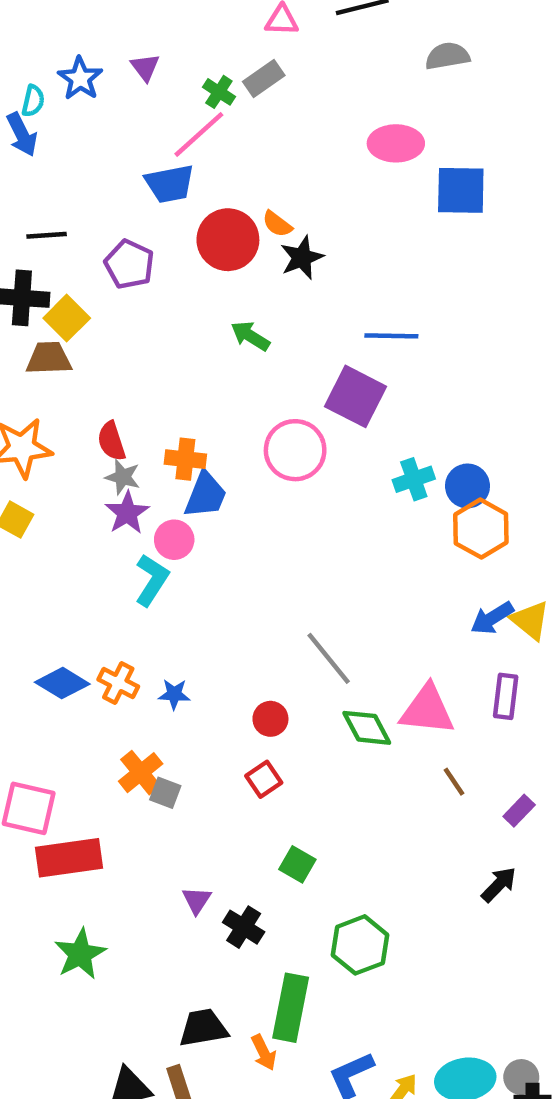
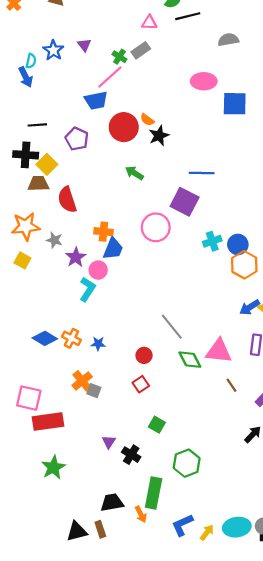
red semicircle: (111, 441) -> (67, 200), moved, size x1.4
gray star: (123, 477) -> (54, 240), moved

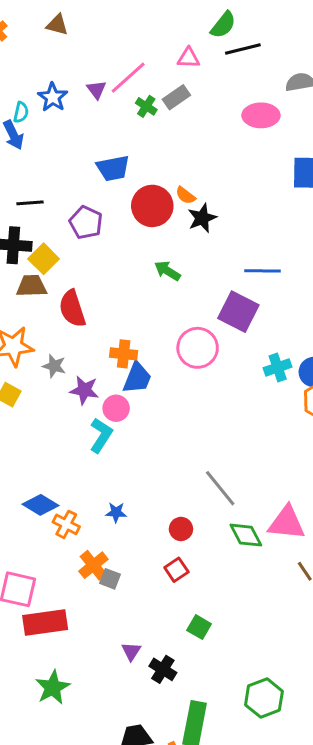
pink line: (110, 77) -> (128, 78), moved
pink ellipse: (204, 81) -> (261, 115), moved
purple star: (76, 257) -> (84, 390), turned -30
orange cross: (71, 338) -> (66, 524), moved
green hexagon: (187, 463) -> (264, 698), moved

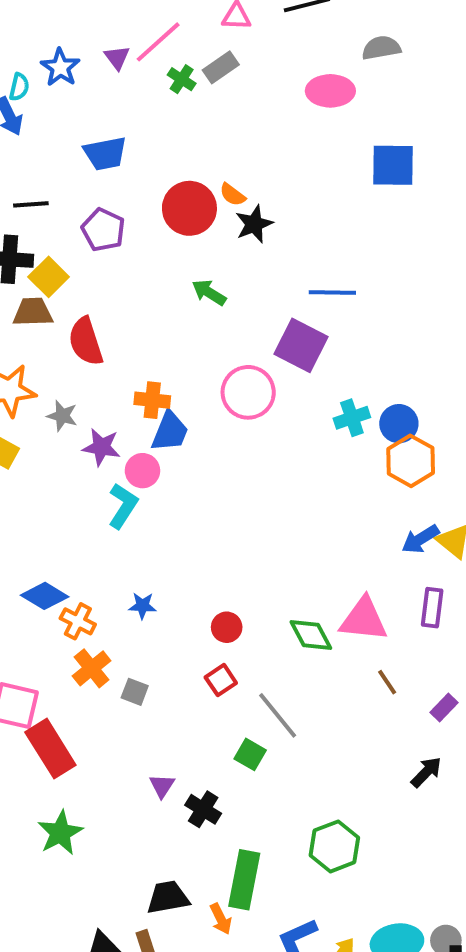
blue trapezoid: (113, 168) -> (105, 154), moved
gray line: (220, 488) -> (278, 715), moved
orange cross: (93, 565) -> (92, 668), moved
red rectangle: (45, 623) -> (50, 749), turned 66

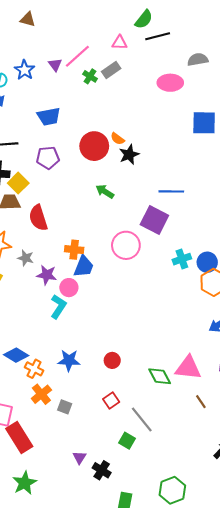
purple pentagon: (103, 230) -> (48, 158), turned -30
blue star: (142, 606) -> (69, 360), size x1.5
red circle: (227, 627) -> (112, 360), moved

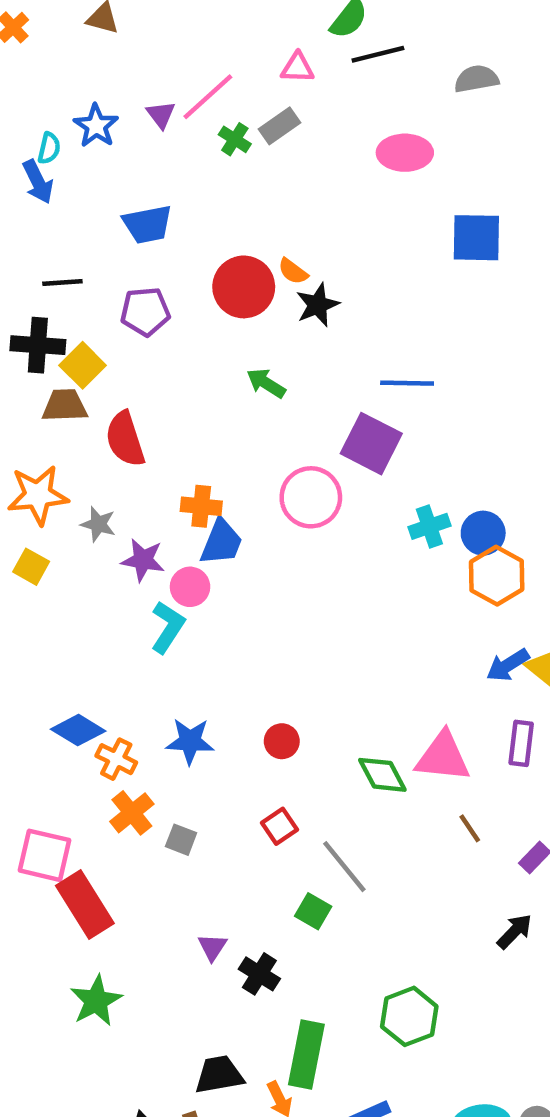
gray semicircle: (198, 59) -> (476, 79), moved

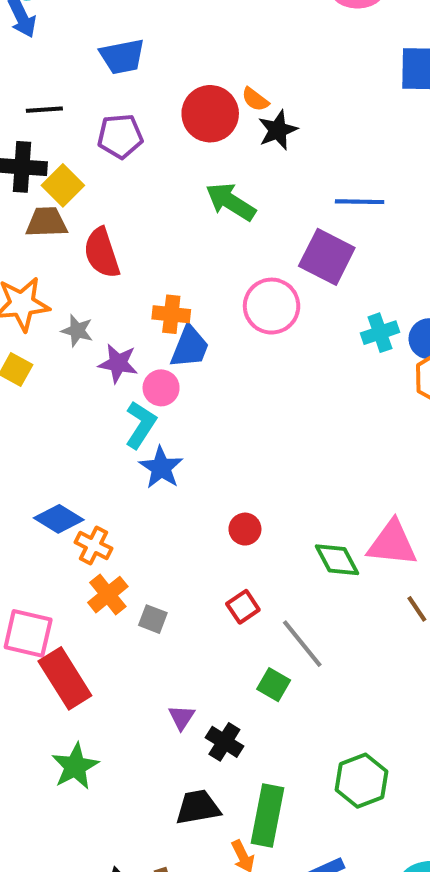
green arrow: (266, 383) -> (231, 202), size x1.4
blue star: (190, 741) -> (161, 468), moved, turned 30
black trapezoid: (219, 1075) -> (198, 807), moved

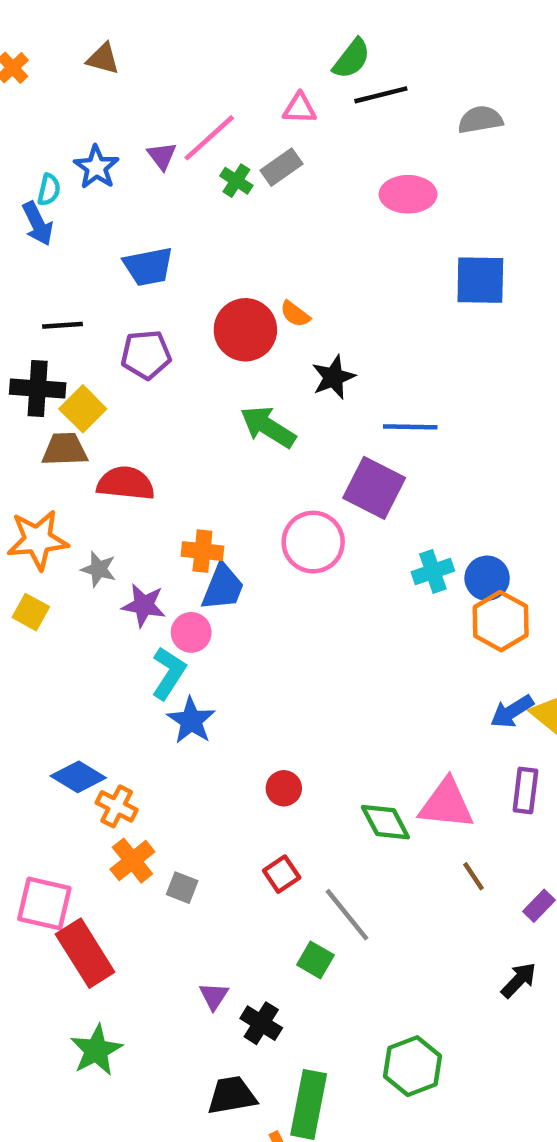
black star: (278, 130) -> (333, 377), moved
red semicircle: (102, 253) -> (126, 483), turned 114

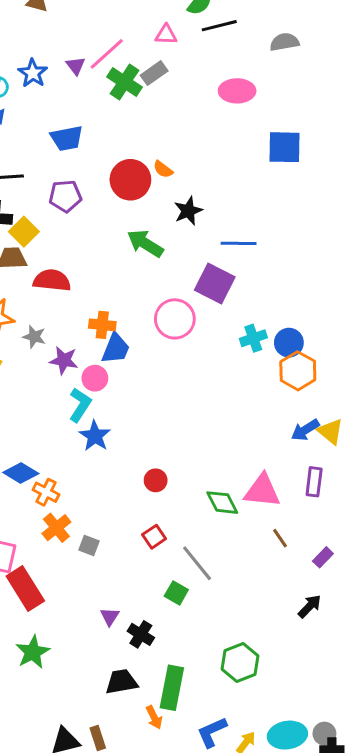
green cross: (236, 181) -> (124, 82), size x1.6

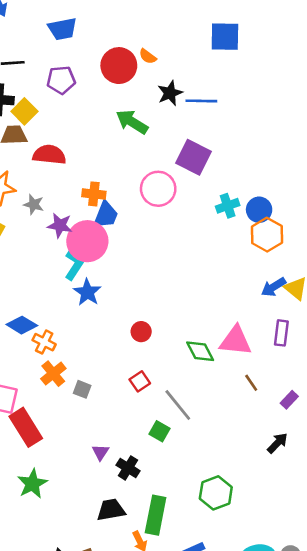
blue square: (284, 147) -> (225, 37), moved
blue line: (239, 243) -> (201, 101), moved
pink circle: (95, 378) -> (87, 241), size x1.8

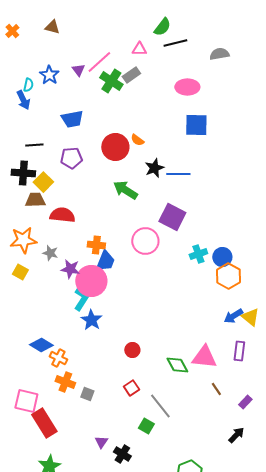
orange cross: (53, 374) -> (65, 382), turned -30

